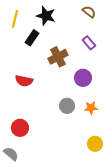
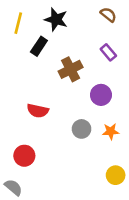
red semicircle: (24, 81) -> (38, 111), moved

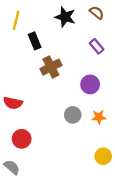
black star: (56, 19) -> (65, 17), moved
black rectangle: (39, 46) -> (35, 41), turned -56
brown cross: (71, 69) -> (51, 67), moved
red semicircle: (38, 111) -> (13, 103), moved

